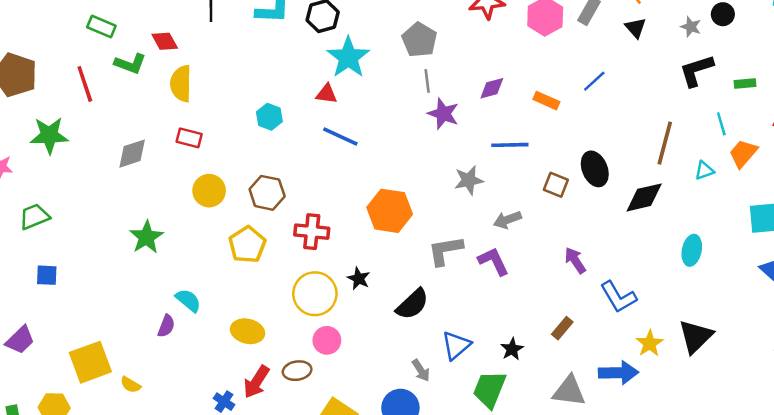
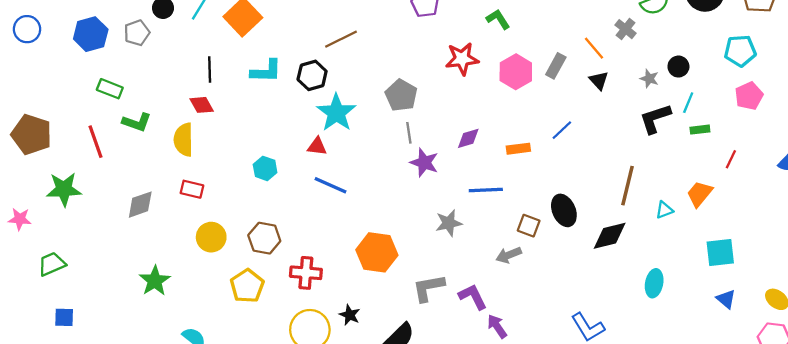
red diamond: (165, 41) -> (202, 105), moved
orange rectangle: (546, 101) -> (518, 149), turned -30
cyan line: (721, 124) -> (688, 103), moved, turned 40
gray arrow: (507, 220) -> (509, 255), moved
purple arrow: (575, 260) -> (497, 326), moved

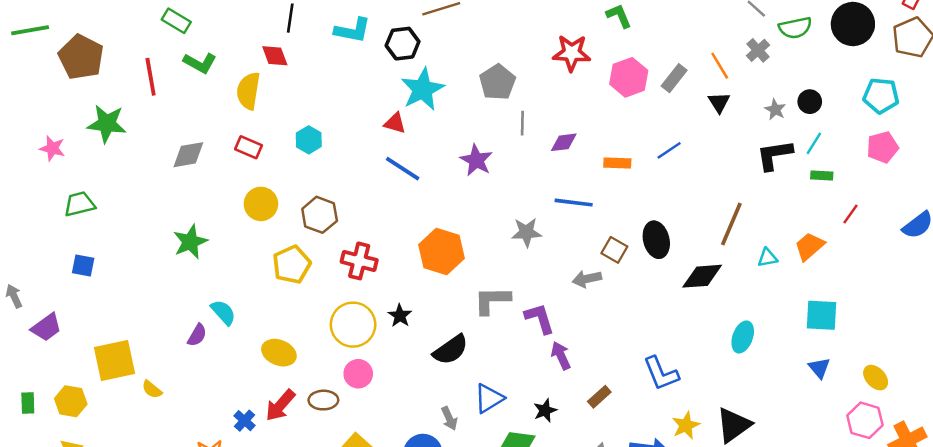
gray line: (409, 133) -> (522, 123), moved
purple star: (424, 163) -> (476, 160), moved
cyan hexagon: (265, 168) -> (309, 140), moved

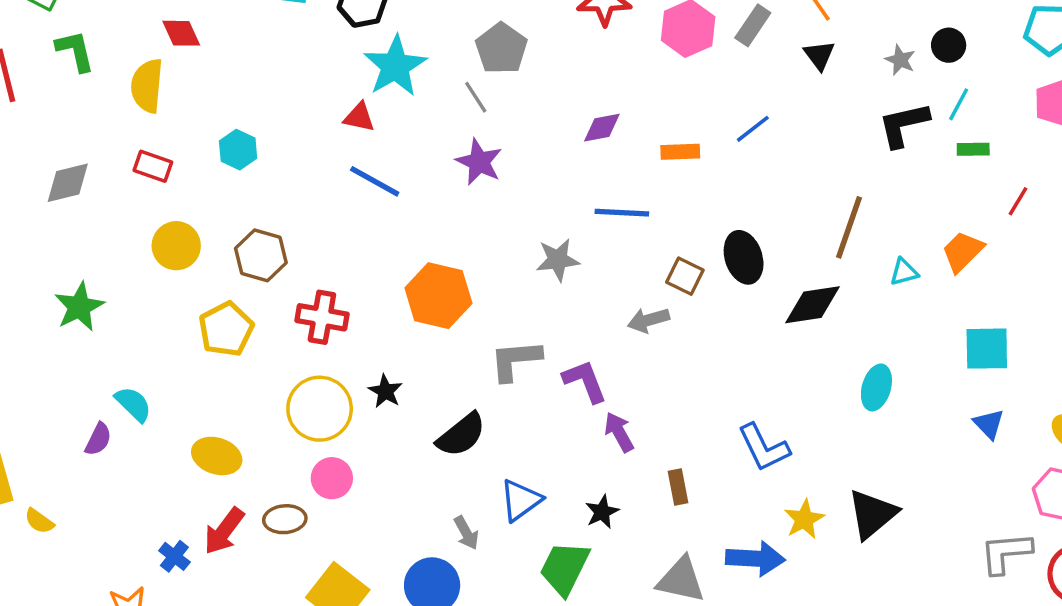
green L-shape: (200, 63) -> (75, 51), turned -128
gray line: (522, 123) -> (476, 97), moved, turned -30
brown rectangle: (599, 397) -> (678, 487), turned -55

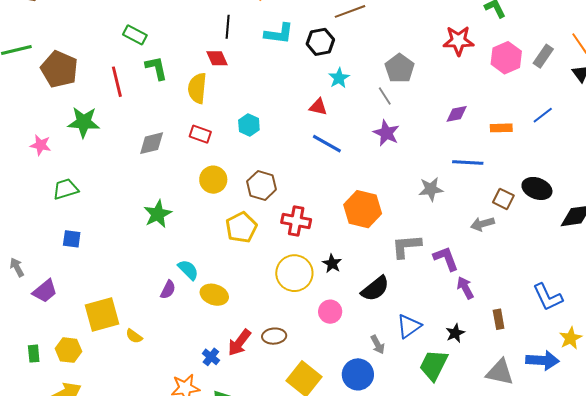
cyan star: (395, 66) -> (339, 78), size x0.6
black ellipse: (744, 257) -> (537, 188), turned -52
yellow ellipse: (217, 456) -> (214, 295), moved
pink circle: (332, 478) -> (330, 312), moved

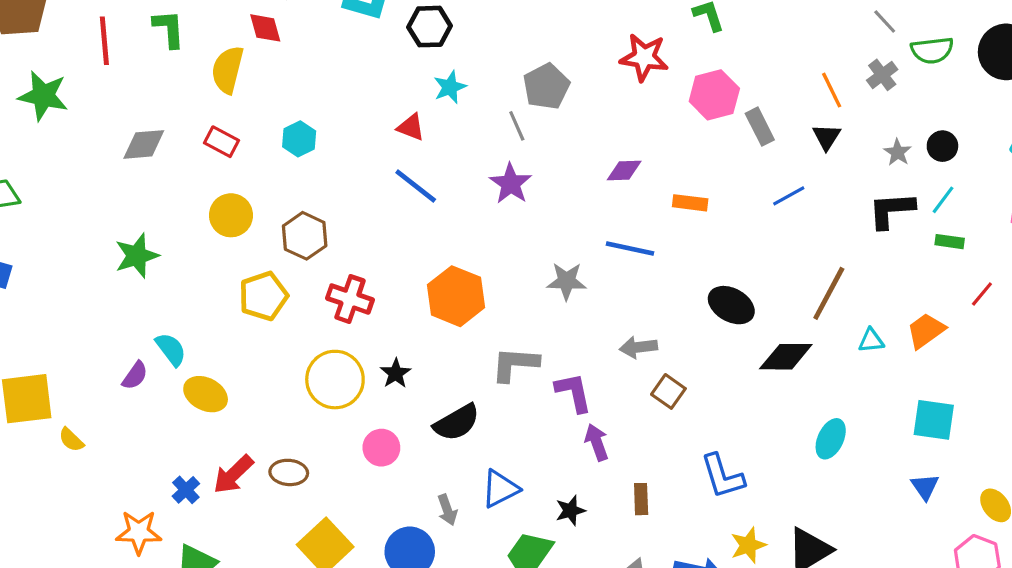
gray rectangle: (543, 56) -> (760, 127), moved, turned -70
blue line: (543, 115) -> (789, 196), moved
brown square: (503, 199) -> (668, 391), moved

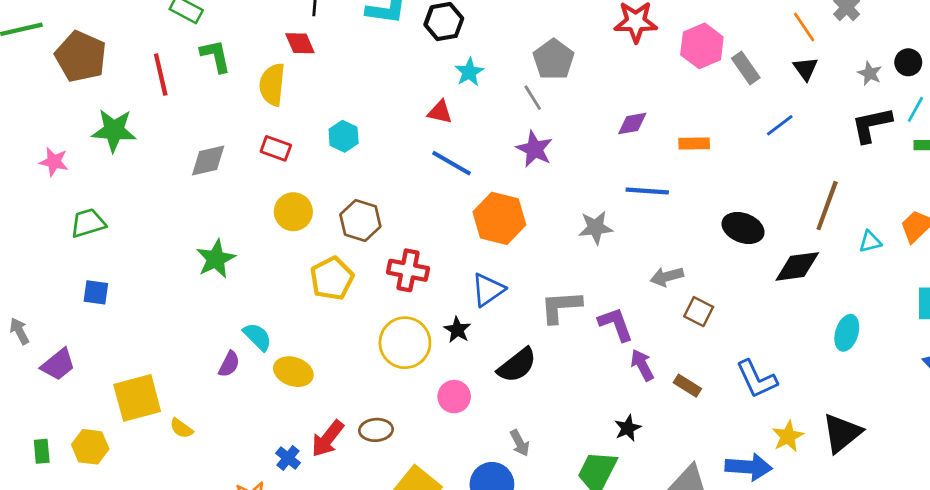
orange hexagon: (456, 296) -> (499, 218), moved
blue triangle: (500, 489) -> (488, 290), moved
brown rectangle: (641, 499) -> (687, 386), moved, turned -48

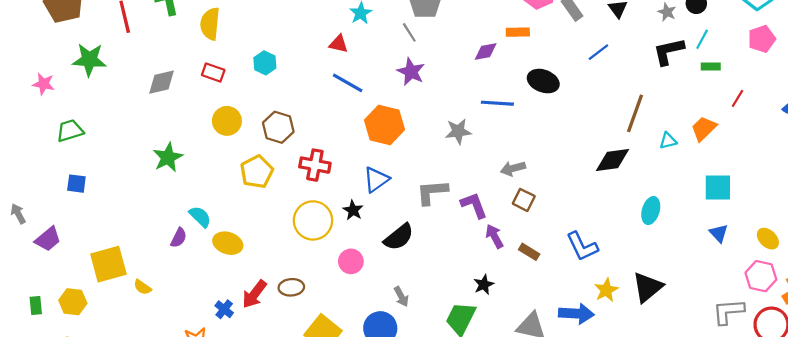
orange rectangle: (694, 143) -> (518, 32), moved
black ellipse: (743, 228) -> (543, 81), moved
brown square: (699, 312) -> (524, 200), moved

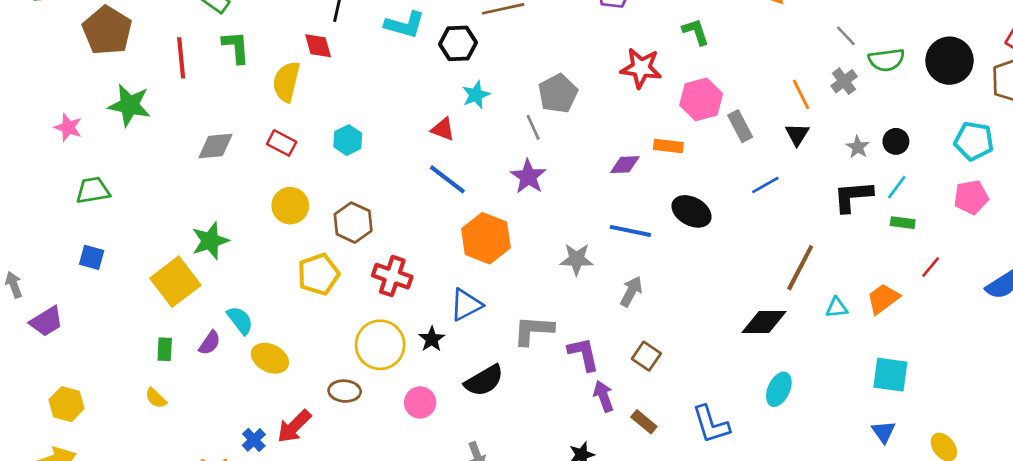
gray arrow: (513, 168) -> (631, 291), moved, turned 125
cyan ellipse: (651, 211) -> (779, 389), moved
yellow square: (108, 264) -> (175, 282), moved, turned -30
brown ellipse: (291, 287) -> (345, 391), moved
green rectangle: (36, 305) -> (165, 349), moved

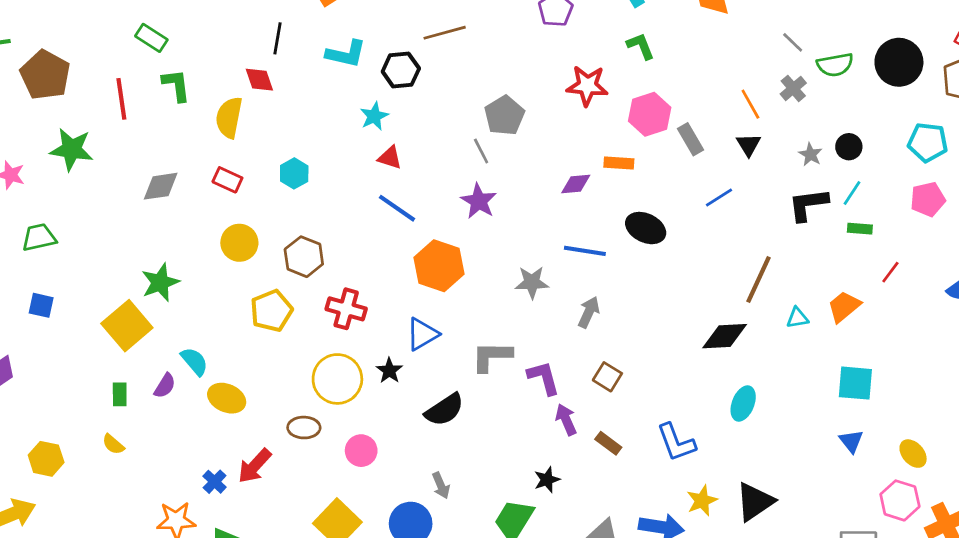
cyan star: (476, 95) -> (374, 116), moved
pink circle: (420, 402) -> (361, 451), moved
yellow hexagon: (67, 404) -> (46, 459), moved

